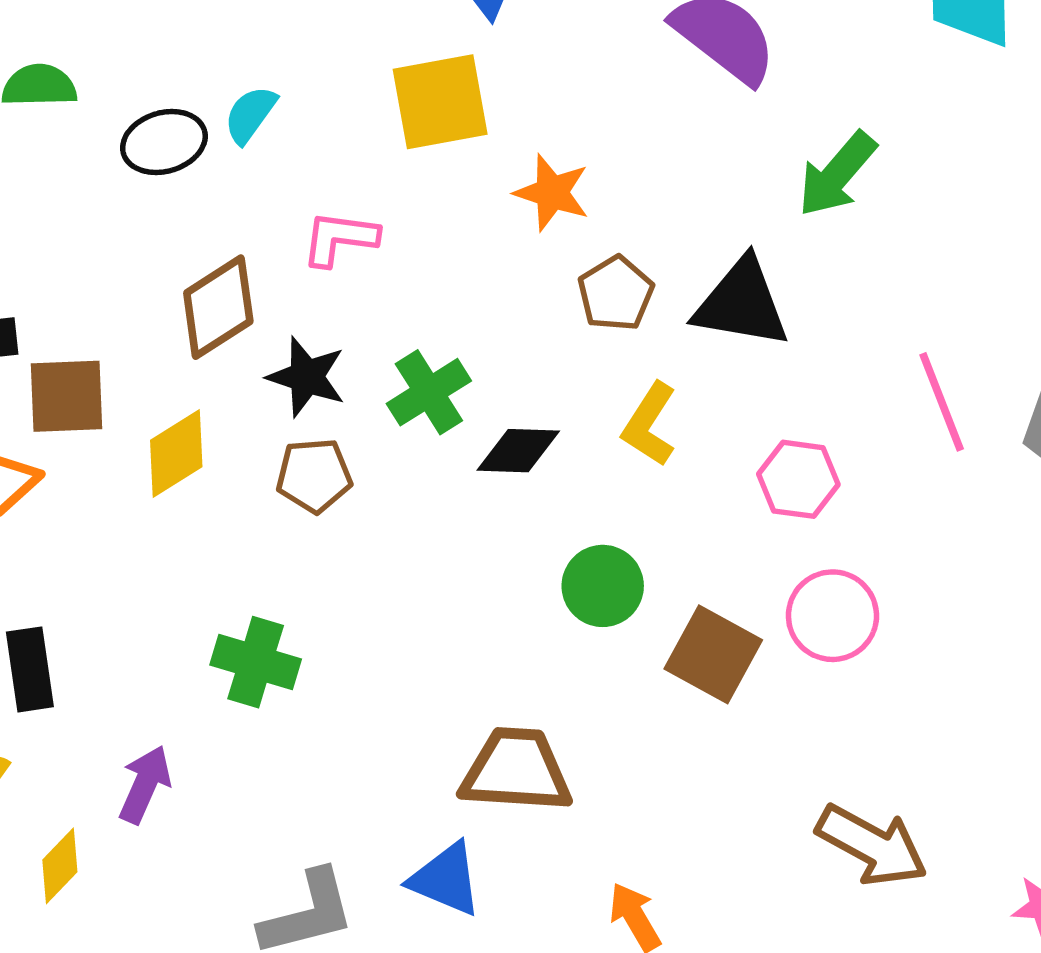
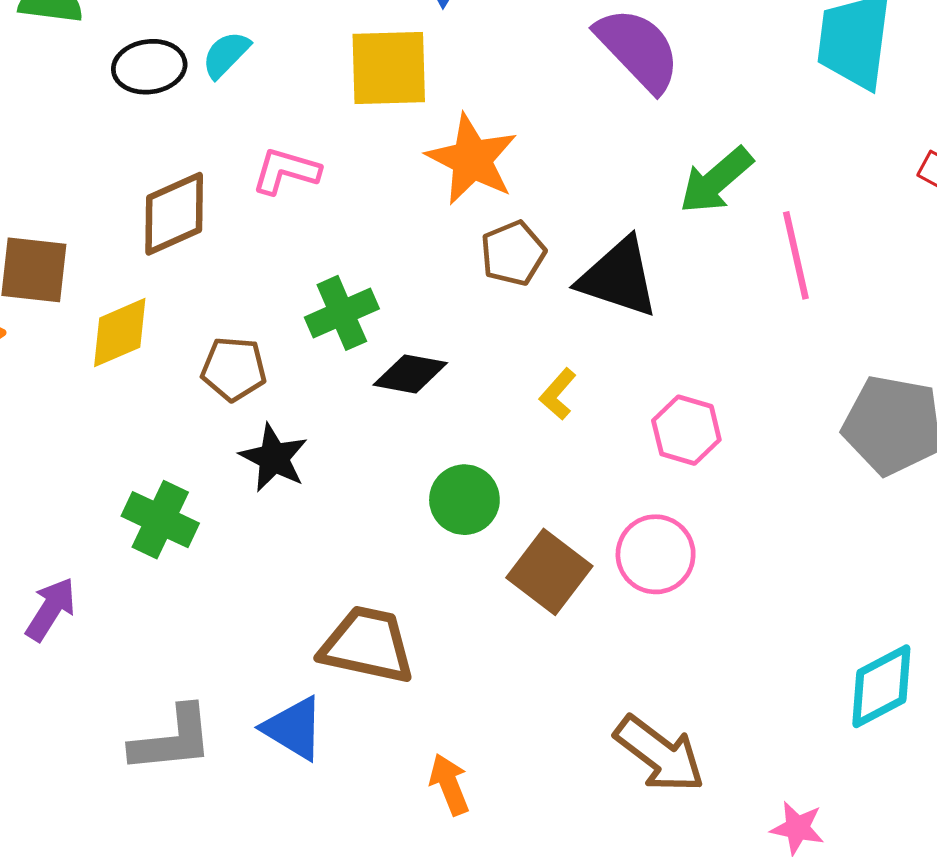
orange star: (552, 193) -> (472, 159), size x1.4
black star: (306, 377) -> (274, 458), moved
pink line: (942, 402) -> (796, 255), moved
yellow L-shape: (649, 424) -> (558, 394), moved, size x0.7
pink hexagon: (798, 479) -> (686, 430), moved

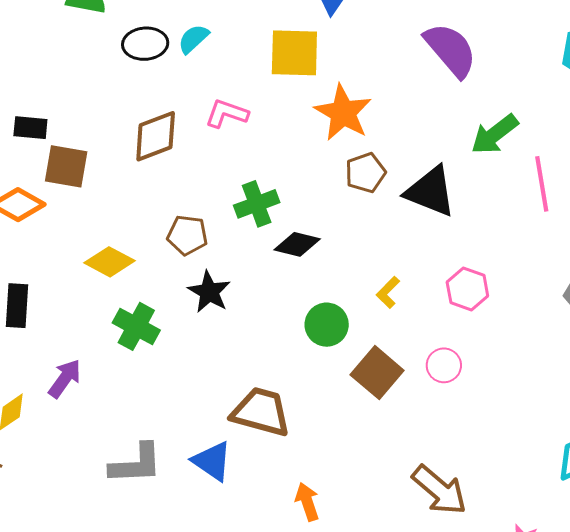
yellow diamond: (120, 333) -> (110, 262), moved, turned 48
yellow L-shape: (558, 394) -> (388, 292), moved
pink circle: (656, 554) -> (444, 365), size x0.7

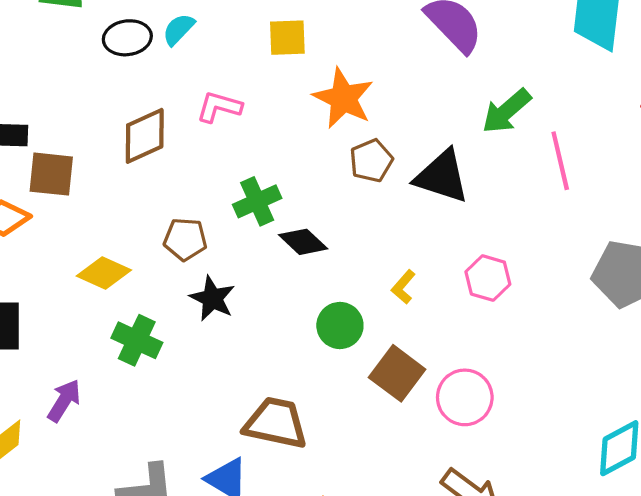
yellow square: (294, 53) -> (287, 38), size x0.7
black diamond: (297, 244) -> (303, 242), turned 33
pink circle: (444, 365) -> (465, 397), moved, size x1.5

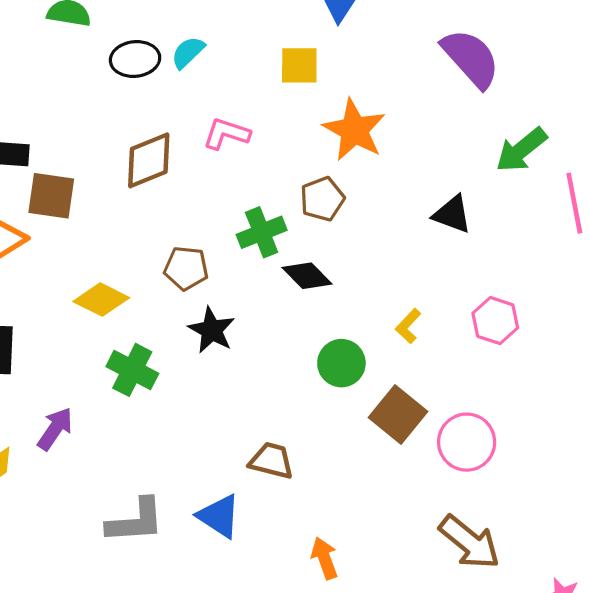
brown pentagon: (371, 161) -> (322, 199), moved
black triangle: (442, 176) -> (452, 214), size x0.7
brown trapezoid: (276, 423) -> (272, 461), size x0.7

